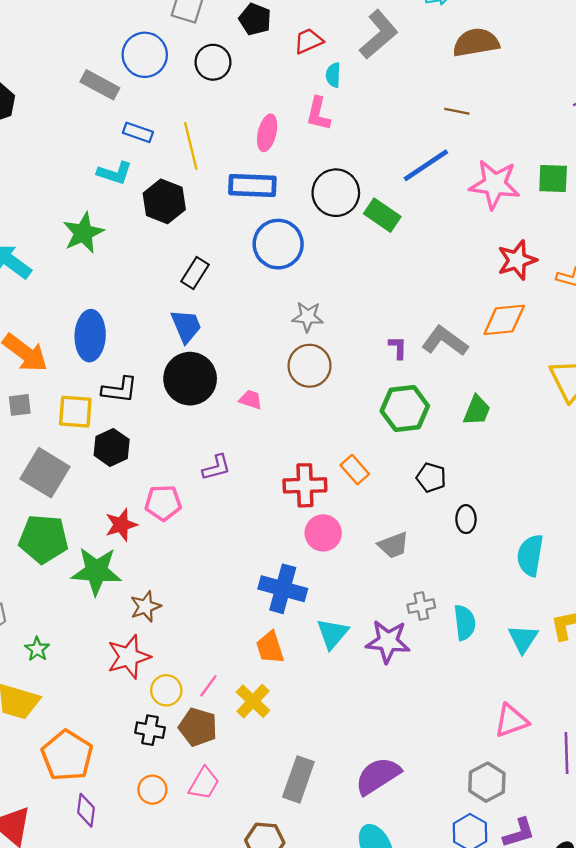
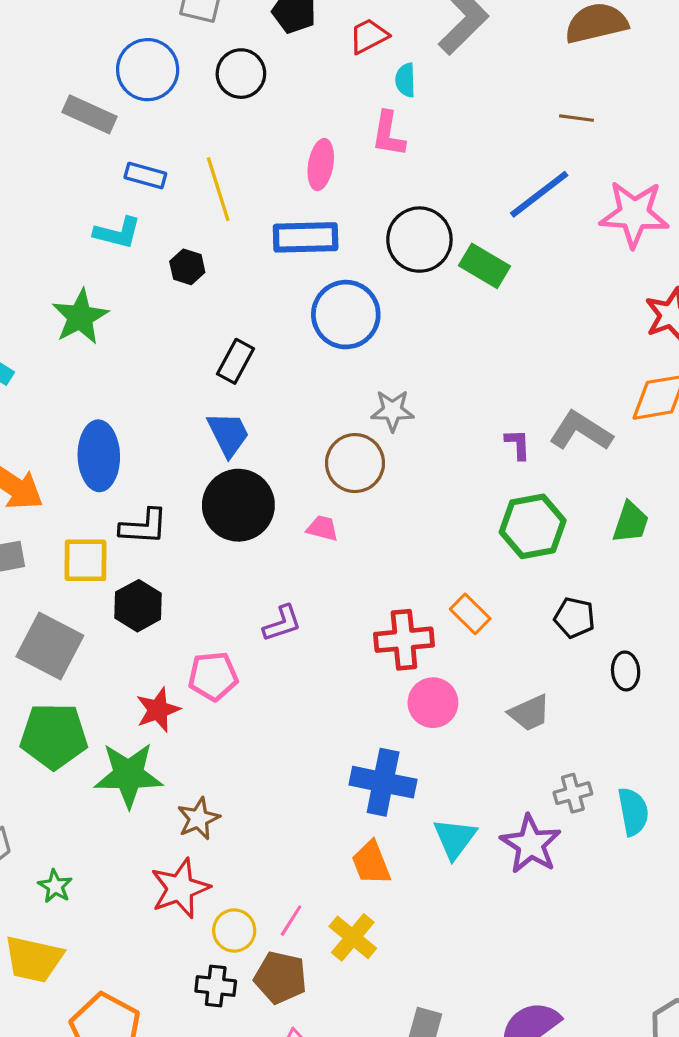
black hexagon: (164, 201) -> (187, 267), size x0.6
brown circle: (310, 366) -> (355, 463), moved
purple star: (388, 641) -> (531, 844), turned 30

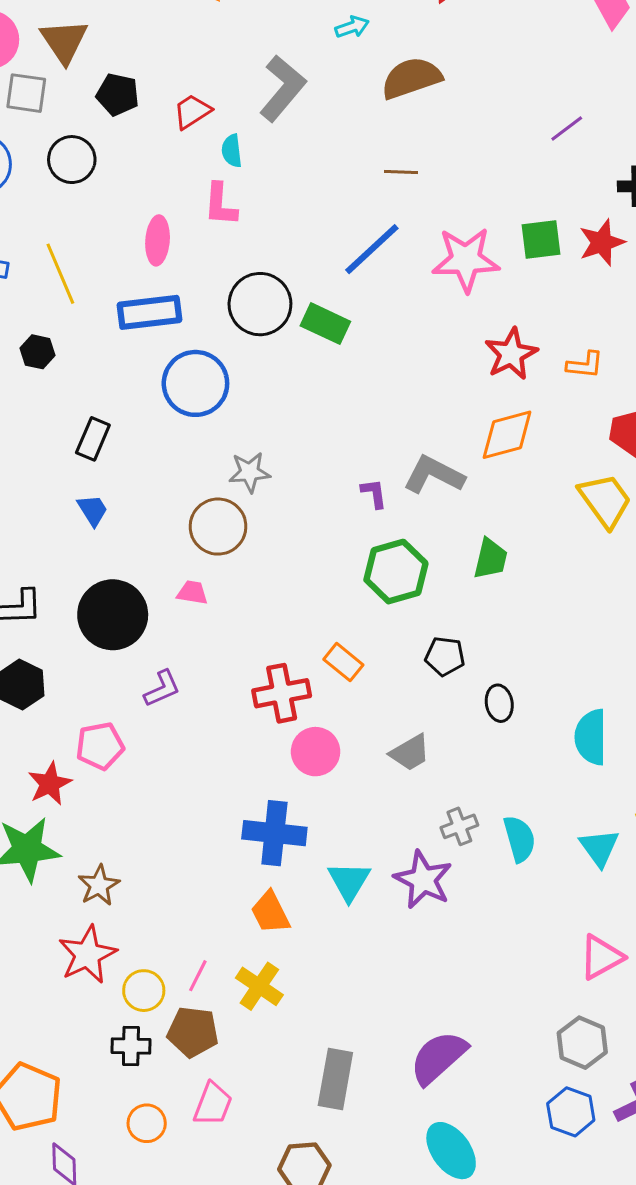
blue trapezoid: (228, 434) -> (93, 510), size x0.7
black circle: (238, 505) -> (113, 615), moved

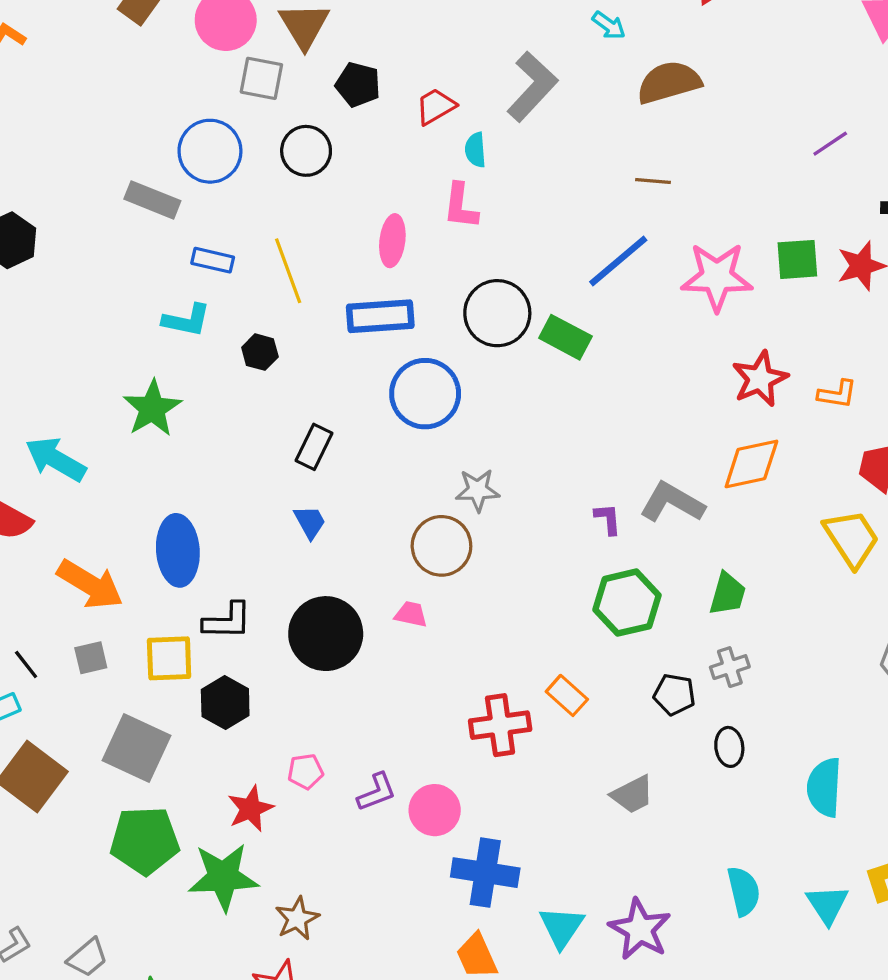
cyan arrow: (352, 27) -> (609, 25), turned 52
purple L-shape: (162, 689) -> (377, 792), moved
pink pentagon: (100, 746) -> (305, 771), size x0.7
pink circle: (316, 752) -> (435, 810), moved
gray cross: (459, 826) -> (730, 667), moved

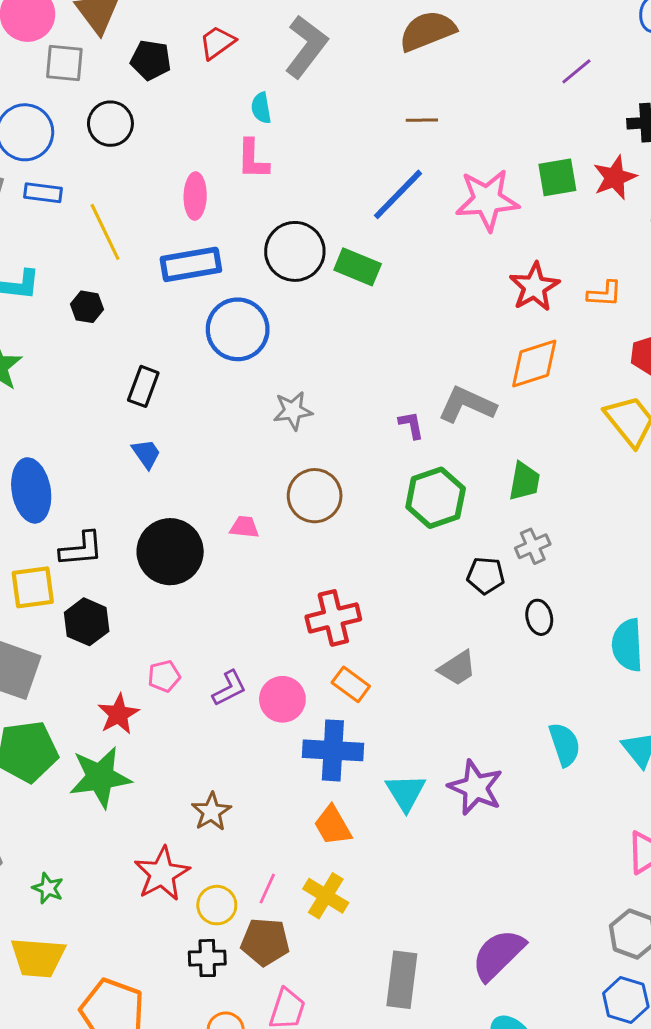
red trapezoid: (436, 106) -> (217, 43), moved
blue rectangle: (213, 260) -> (43, 193), moved
brown circle: (441, 546) -> (315, 496), moved
orange rectangle: (567, 695) -> (351, 684), moved
brown star: (297, 919) -> (211, 812), moved

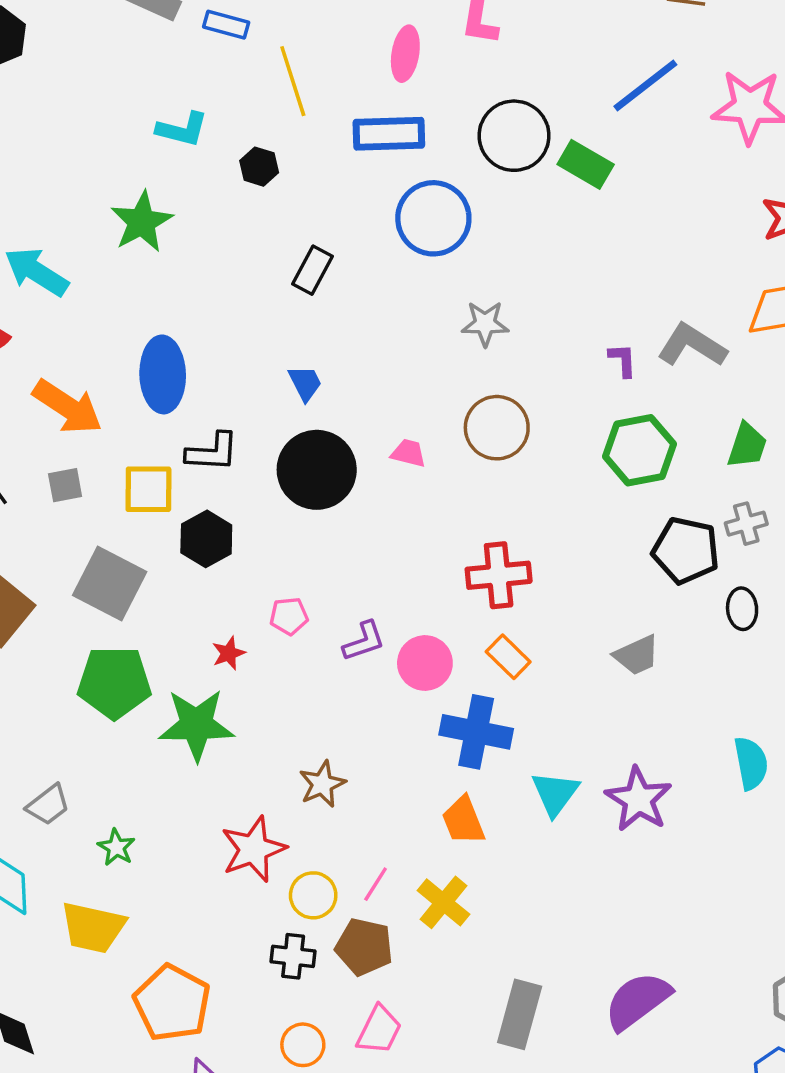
blue trapezoid: (146, 454) -> (305, 383), moved
black pentagon: (486, 575) -> (686, 550), size x1.5
red star: (118, 714) -> (229, 653), size x0.7

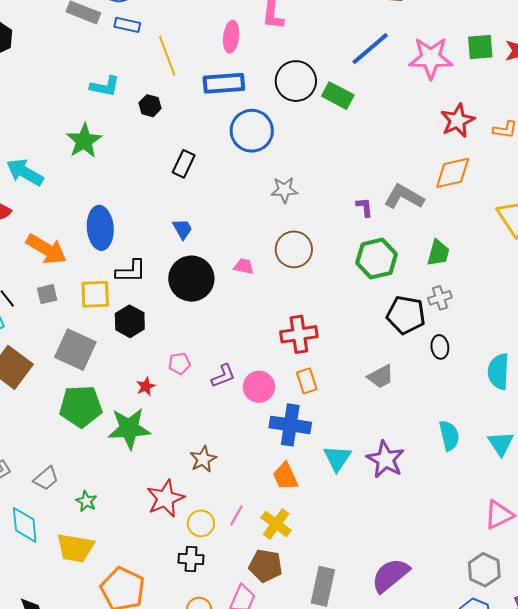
orange rectangle: (508, 657) -> (307, 381), turned 30
brown pentagon: (364, 947) -> (266, 566), moved

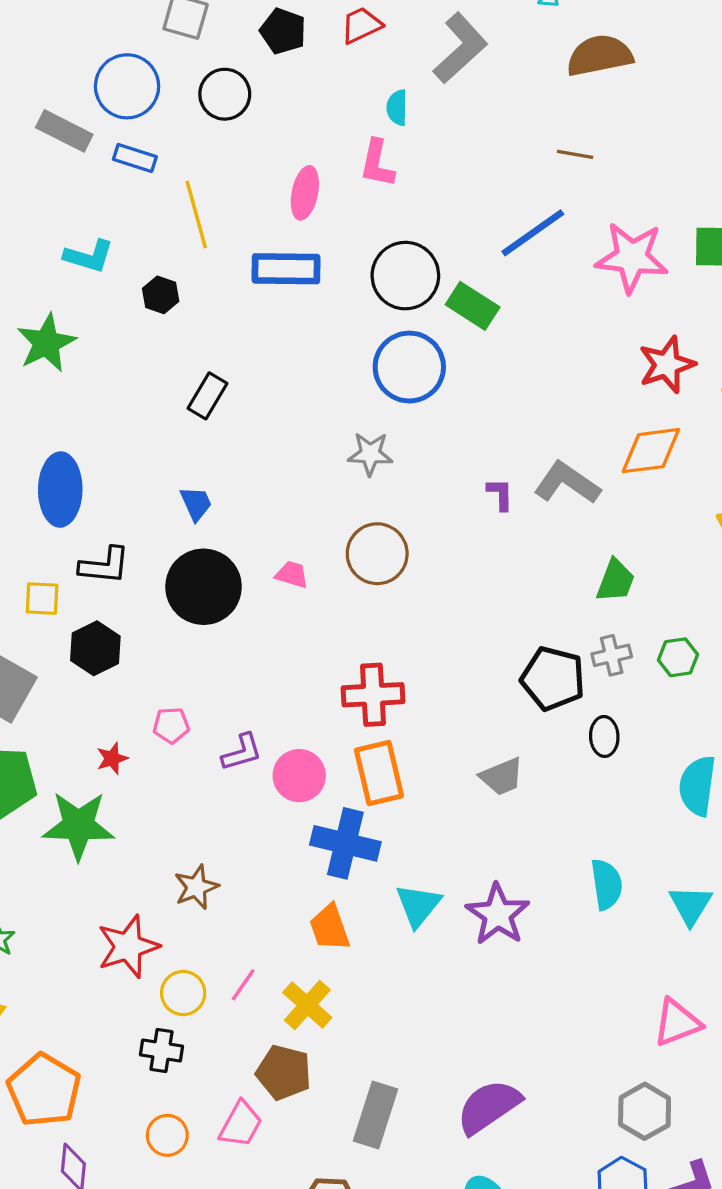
blue circle: (252, 131) -> (409, 367), moved
green hexagon: (377, 259) -> (678, 657), moved, size x0.6
yellow square: (95, 294) -> (42, 599), size x0.7
orange rectangle: (307, 381) -> (379, 773), size x1.5

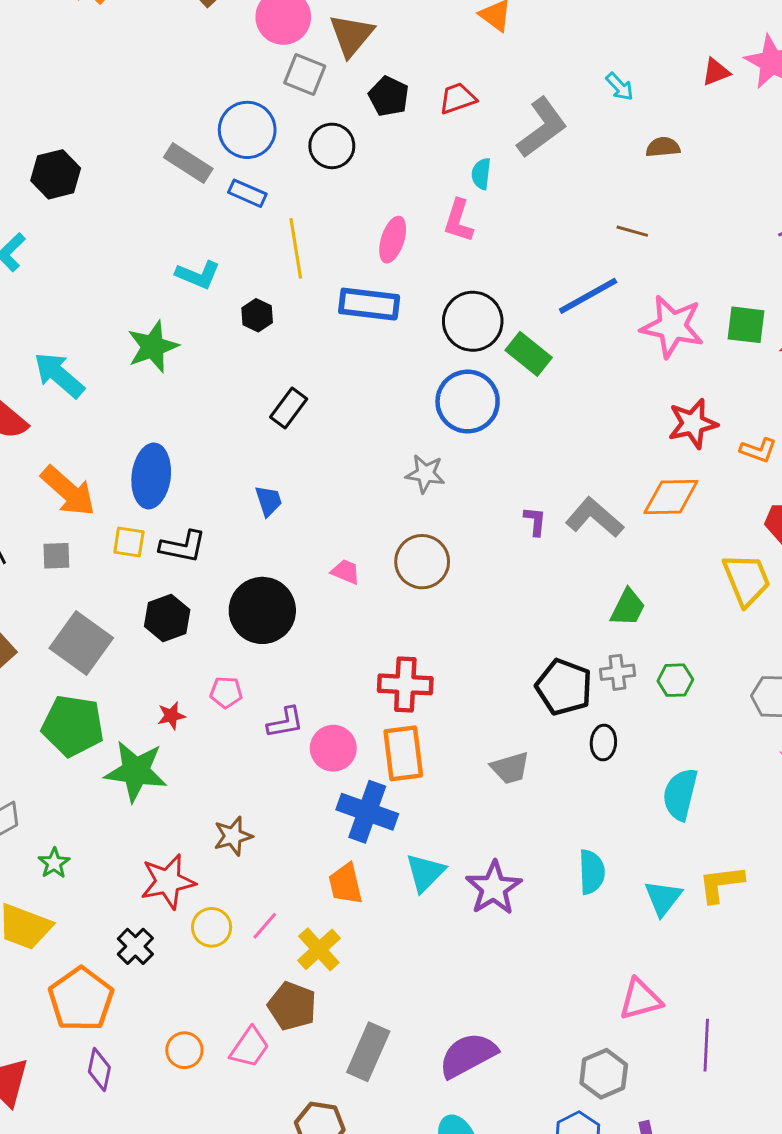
brown semicircle: (600, 55) -> (663, 147), size x0.6
black circle: (204, 587) -> (262, 610), moved
yellow square: (42, 599) -> (129, 542), moved
black cross: (162, 1050) -> (135, 946), moved, turned 30

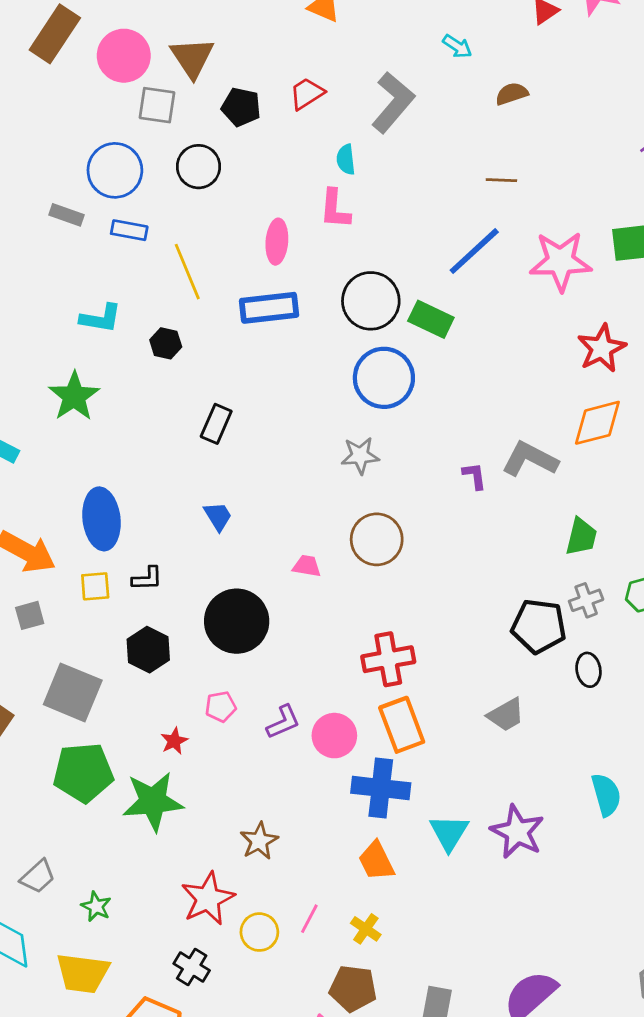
gray rectangle: (188, 163) -> (67, 215), size x0.7
black L-shape: (183, 547) -> (147, 579), size x0.7
yellow cross: (319, 949) -> (366, 929), size x0.7

